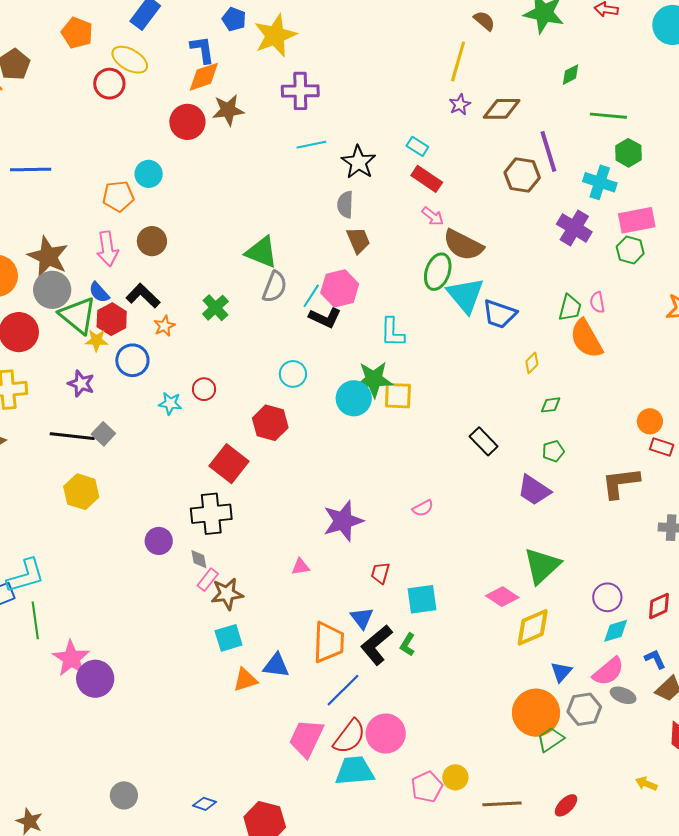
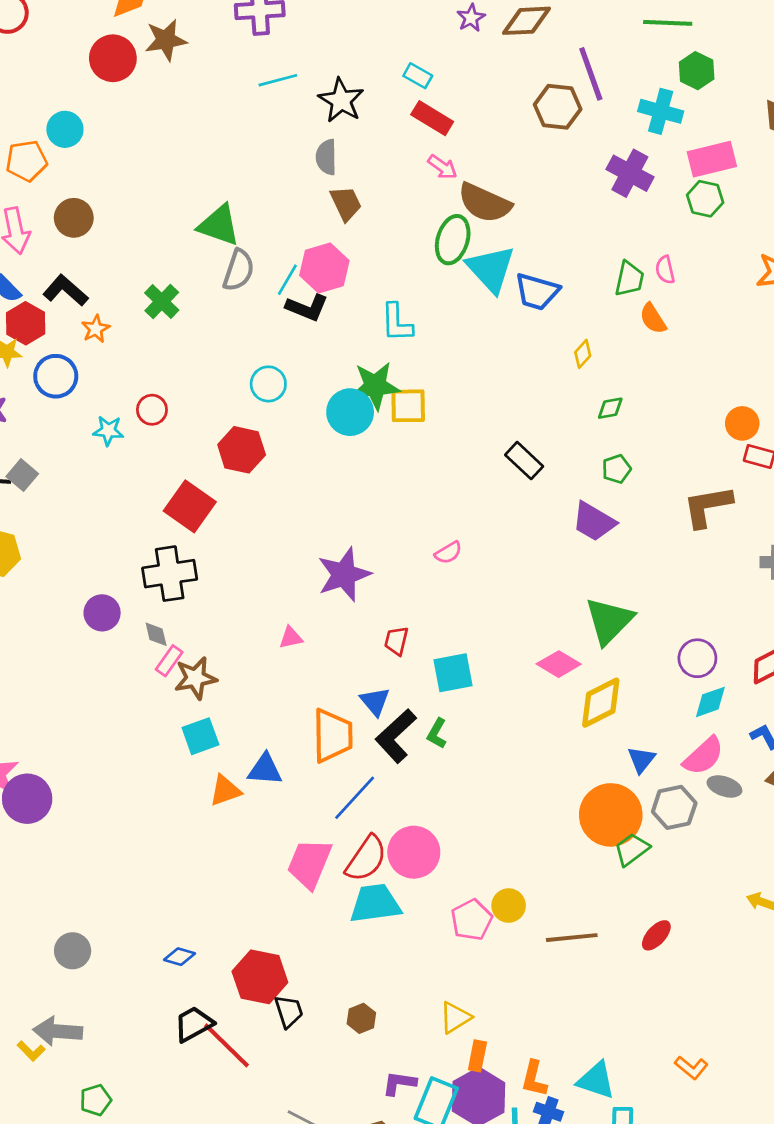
orange semicircle: (586, 339) -> (653, 319), size x0.6

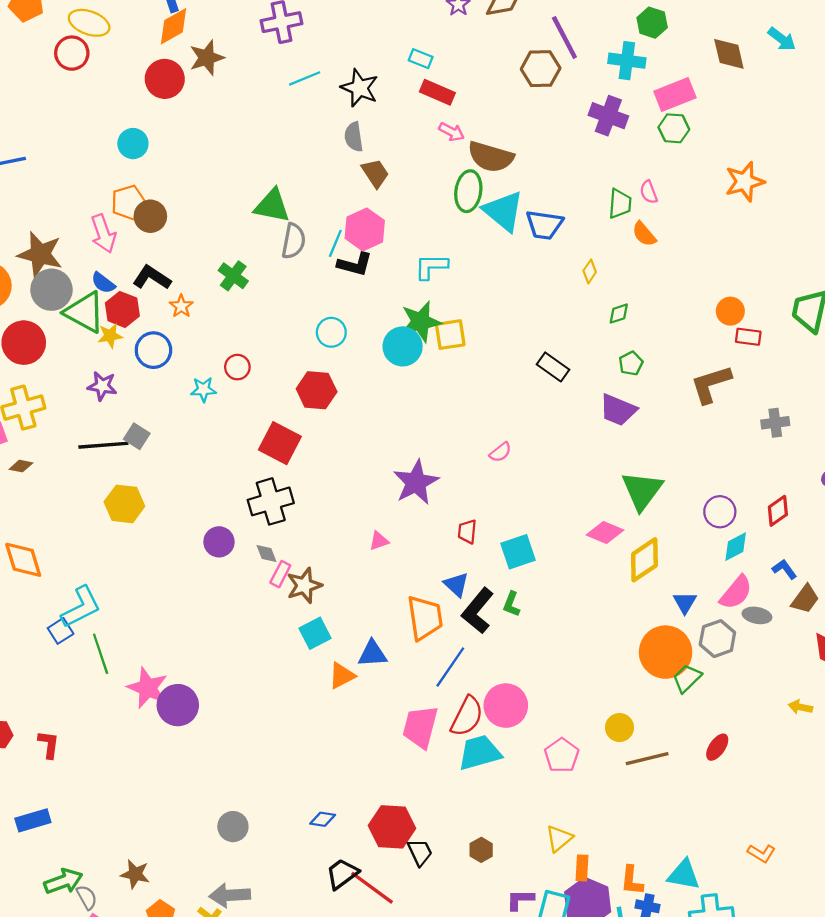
orange pentagon: (26, 161) -> (128, 202), moved
cyan L-shape: (397, 323) -> (431, 267), turned 100
yellow circle: (509, 906) -> (620, 728), moved

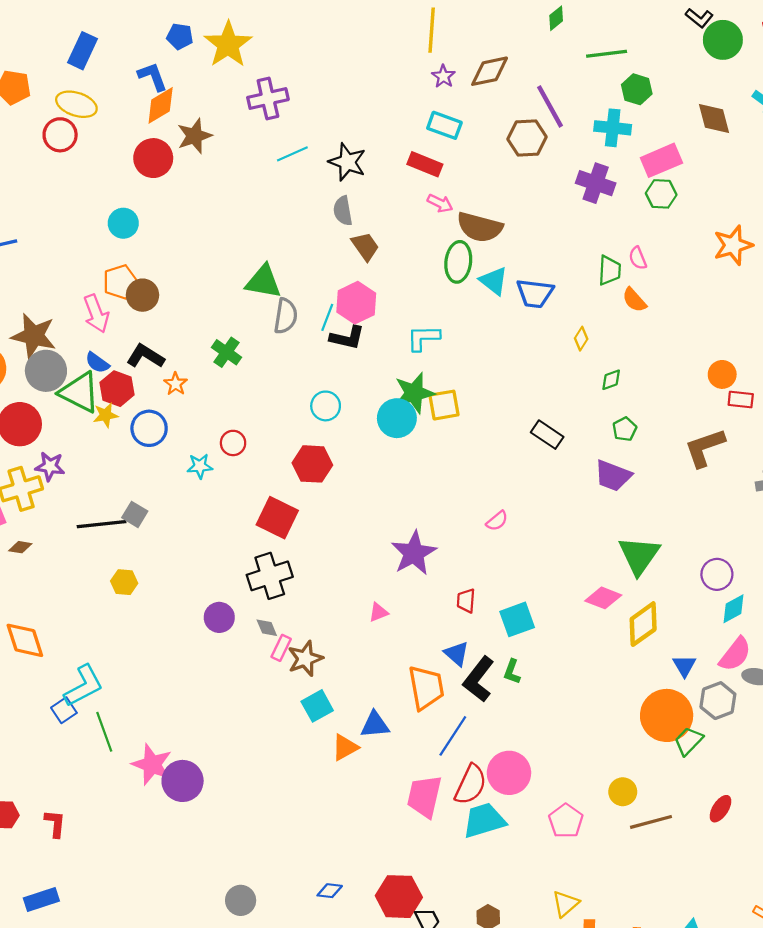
cyan rectangle: (421, 59) -> (444, 125), moved, size x1.4
cyan triangle: (503, 211) -> (494, 281), size x0.7
purple star: (102, 386) -> (50, 466), moved
yellow hexagon: (124, 504) -> (124, 582), size x0.7

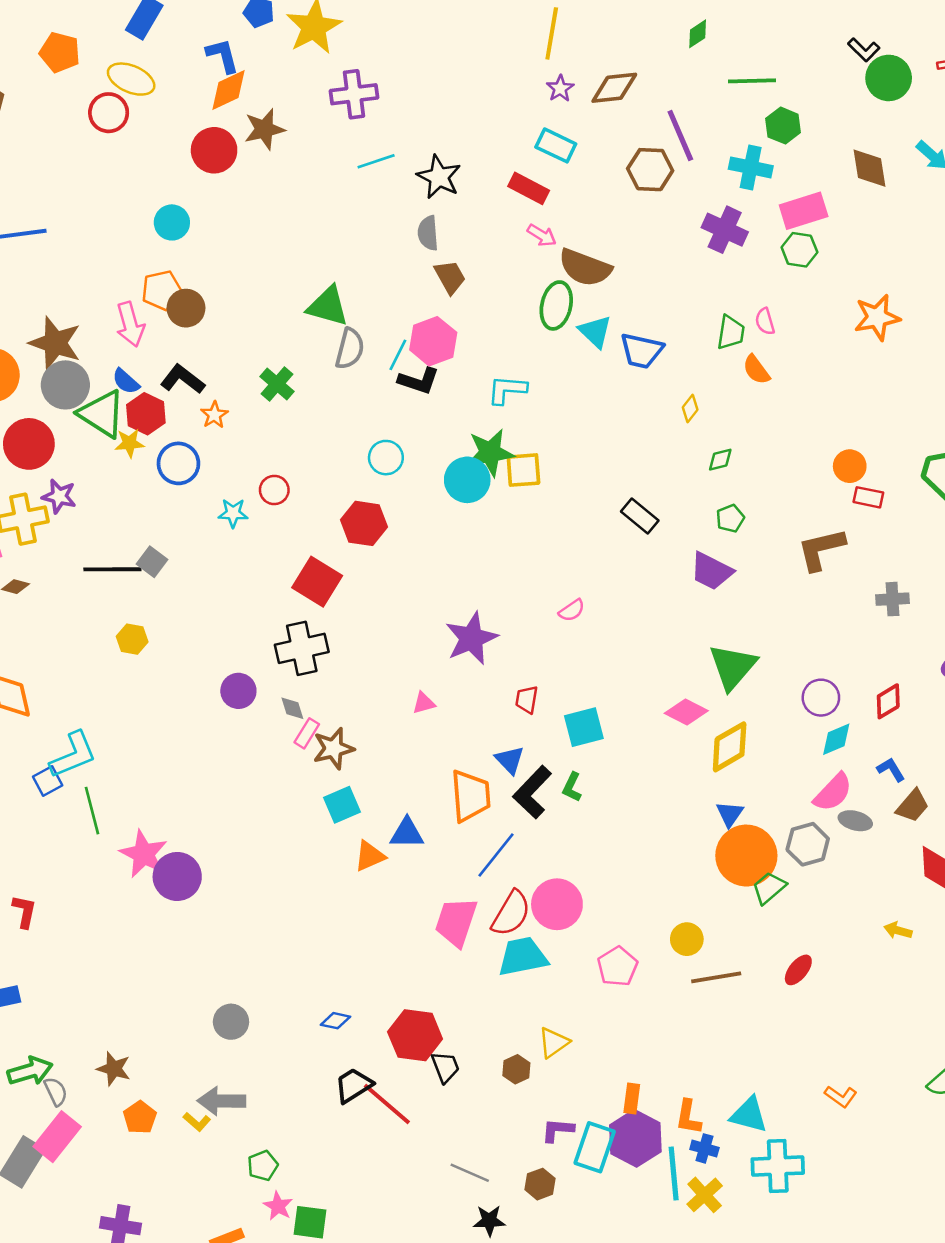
blue triangle: (684, 666) -> (730, 814), moved
yellow triangle: (566, 904) -> (554, 1043), moved

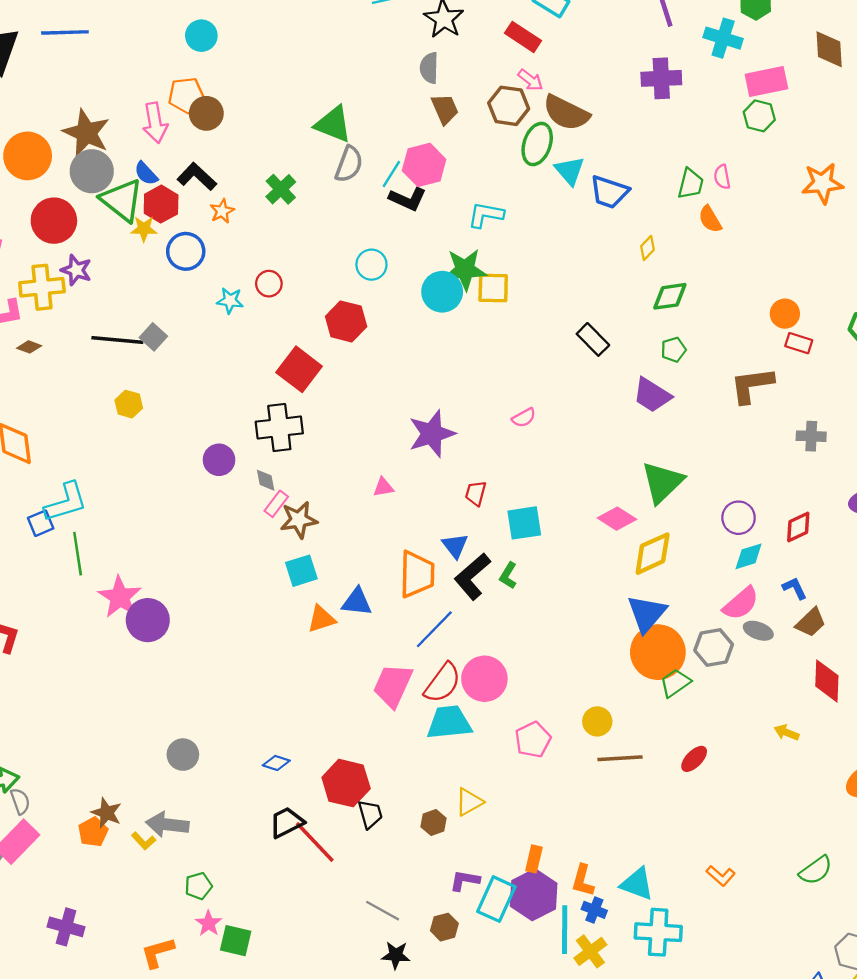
brown hexagon: (650, 170) -> (509, 106), moved
purple cross: (725, 230) -> (661, 78), moved, turned -33
green diamond: (720, 460) -> (670, 296), size x1.5
blue triangle: (730, 814) -> (647, 614), size x1.6
brown star: (114, 1069) -> (106, 813), moved

